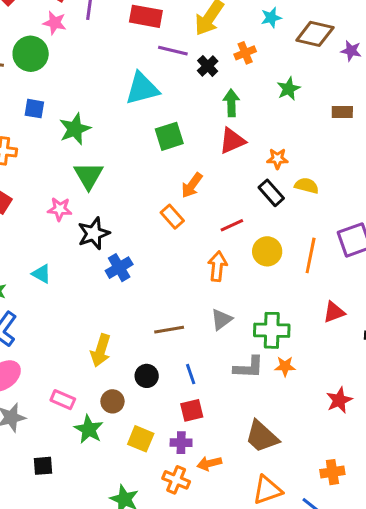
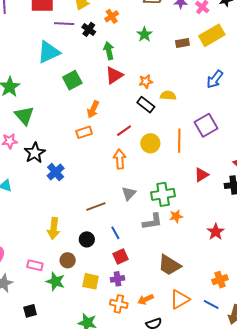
orange rectangle: (172, 217) -> (84, 132), turned -56
orange arrow: (209, 463) -> (145, 299), moved

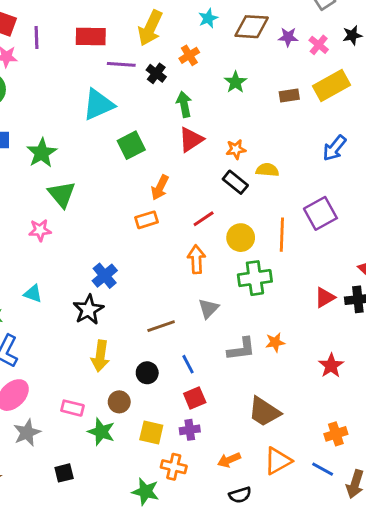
black star: (35, 153) -> (88, 310), moved
red triangle: (201, 175) -> (325, 297), moved
green cross: (163, 194) -> (255, 278), moved
orange cross: (119, 304) -> (174, 467), moved

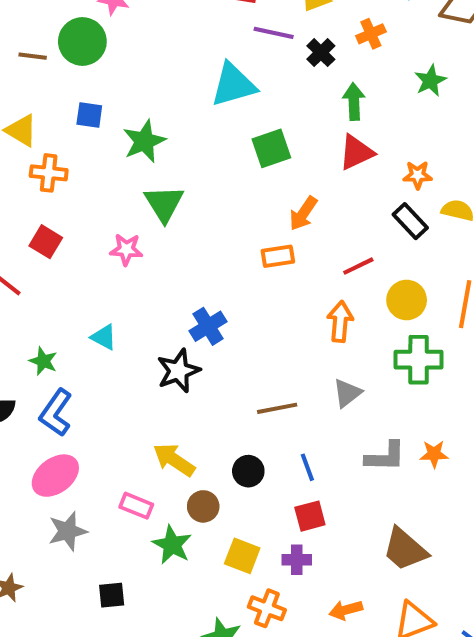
yellow arrow: (100, 356) -> (174, 460), moved, turned 108

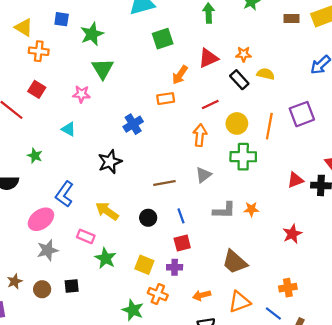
red triangle: (356, 152) -> (208, 58), moved
blue cross: (208, 326) -> (133, 124), moved
cyan triangle: (104, 337) -> (69, 129), moved
blue L-shape: (56, 413) -> (64, 194), moved
brown circle: (203, 506) -> (42, 289), moved

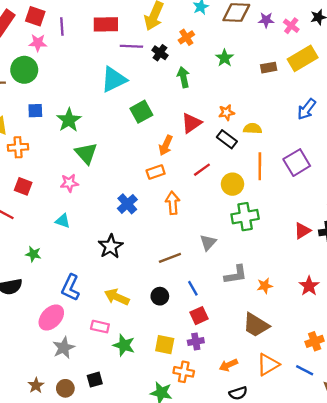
orange line: (269, 126) -> (260, 166), moved
orange arrow: (200, 135) -> (173, 203), moved
orange star: (251, 209) -> (265, 286), moved

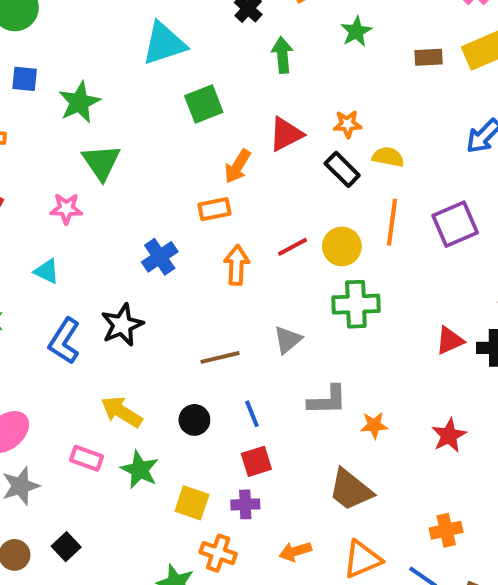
red line: (202, 170) -> (292, 247), moved
blue L-shape: (70, 288) -> (64, 341), moved
green star: (124, 345) -> (140, 470), moved
black square: (95, 380) -> (66, 547), turned -35

